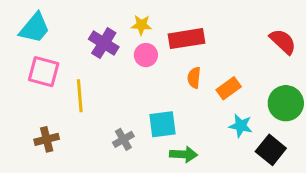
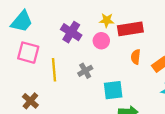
yellow star: (141, 25) -> (107, 20), moved
brown cross: (47, 139) -> (30, 101), turned -35
gray cross: (123, 139) -> (85, 71), moved

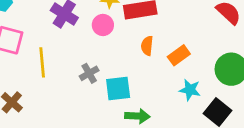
gray cross: (85, 71) -> (89, 73), moved

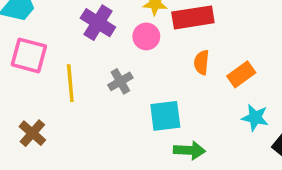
gray cross: (89, 73) -> (120, 81), moved

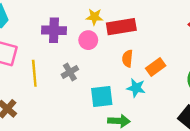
purple cross: (98, 23) -> (54, 30), turned -30
cyan star: (255, 118) -> (136, 88), moved

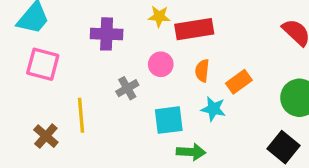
pink circle: (88, 40) -> (161, 64), moved
yellow line: (34, 73) -> (81, 115), moved

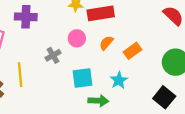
purple cross: (107, 34) -> (26, 17), moved
orange semicircle: (202, 71) -> (106, 43), turned 35
cyan star: (213, 109) -> (119, 80), moved, turned 30

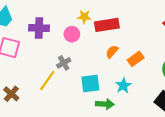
pink circle: (77, 38) -> (72, 34), moved
yellow line: (20, 75) -> (47, 80), moved, turned 40

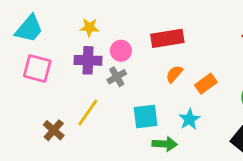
yellow star: (84, 17) -> (89, 27), moved
purple cross: (39, 28) -> (88, 60), moved
gray cross: (64, 63) -> (117, 77), moved
brown cross: (11, 94) -> (54, 130), moved

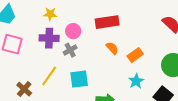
orange semicircle: (174, 74) -> (112, 48), turned 96
cyan square: (146, 117) -> (79, 79), moved
cyan star: (189, 119) -> (136, 81), moved

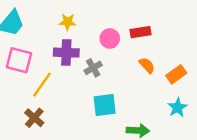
red rectangle: (107, 22) -> (140, 32), size x0.7
pink circle: (73, 31) -> (110, 38), moved
yellow line: (49, 76) -> (42, 85), moved

